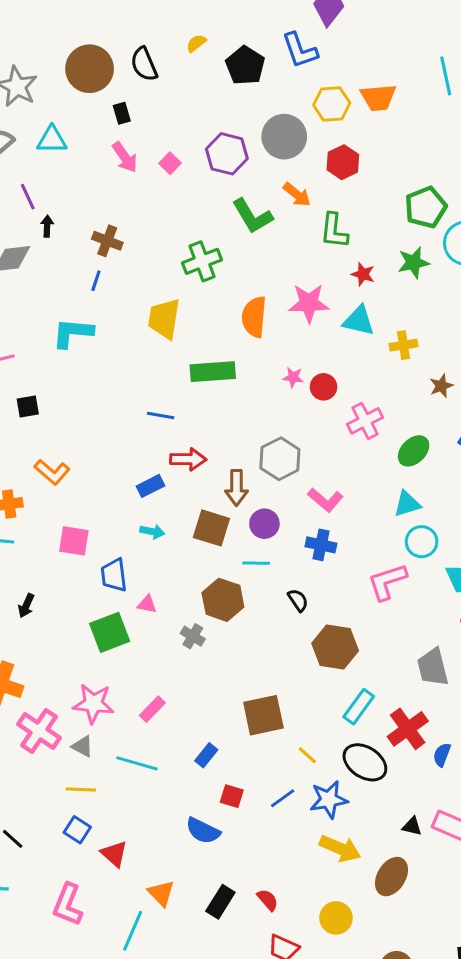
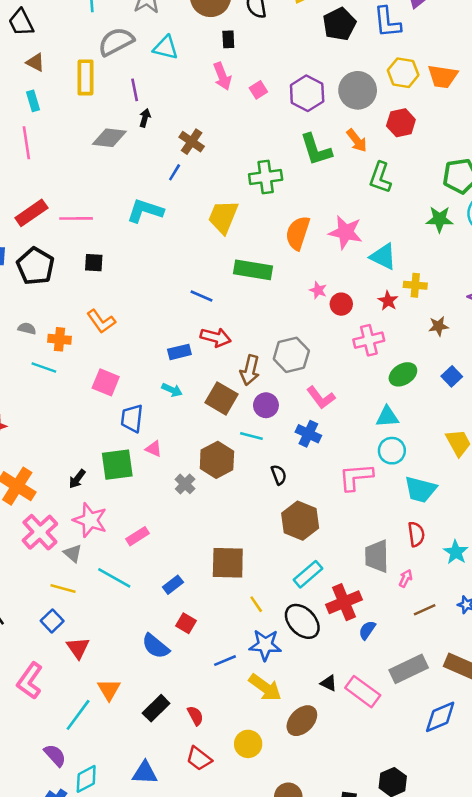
red star: (363, 274) -> (388, 301), moved
black arrow: (26, 606) -> (77, 479), moved
blue line: (283, 798) -> (225, 661), moved

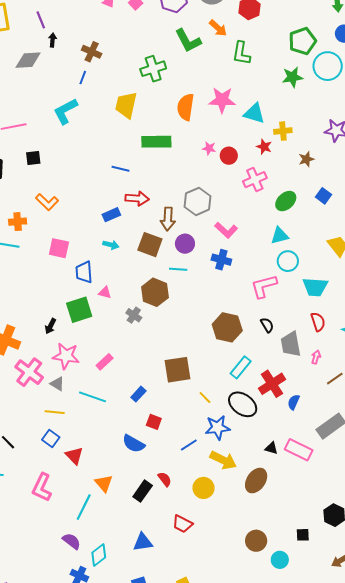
cyan L-shape: (145, 211) -> (65, 111), turned -36
black semicircle: (279, 475) -> (267, 325), moved
red semicircle: (195, 716) -> (165, 479), moved
yellow circle: (248, 744) -> (203, 488), moved

